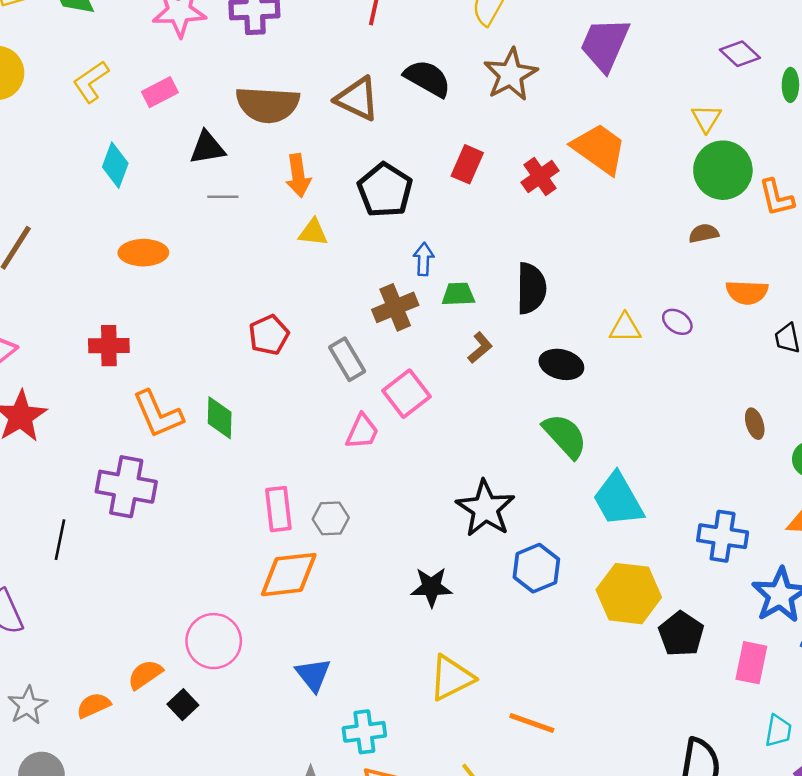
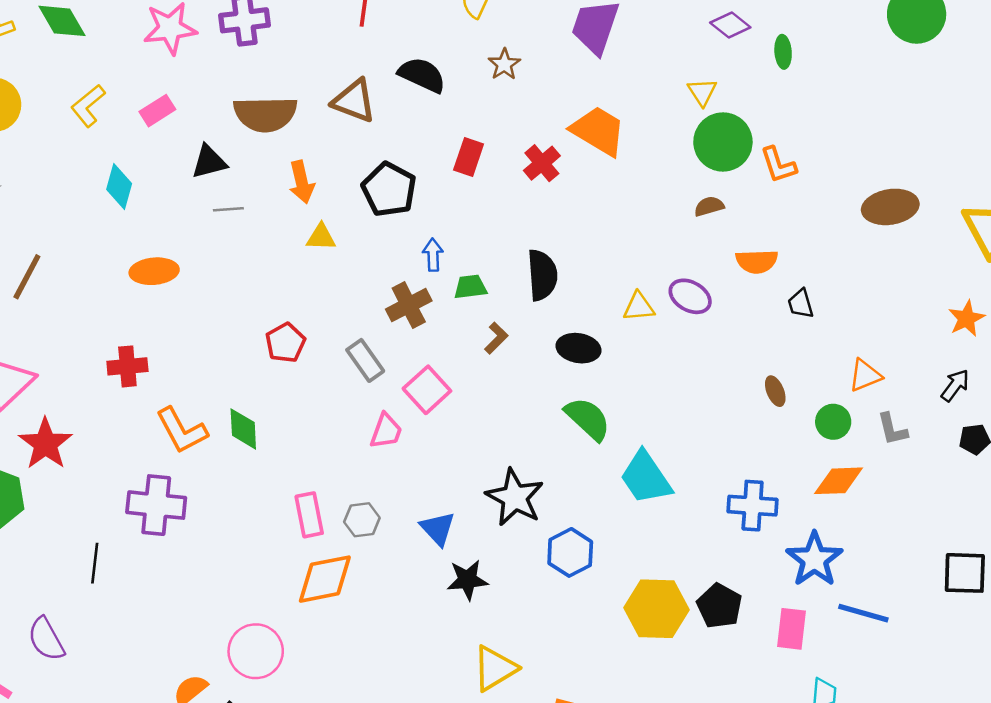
brown star: (511, 75) -> (504, 64), size x0.6
purple ellipse: (677, 322) -> (690, 296), size x1.4
yellow hexagon: (629, 594) -> (656, 609), moved
blue triangle: (313, 675) -> (438, 529), moved

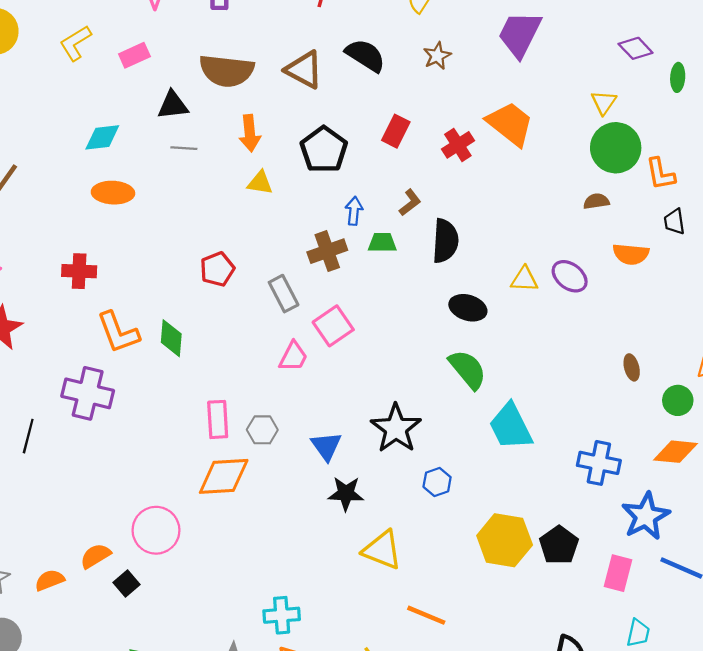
cyan diamond: (119, 187) -> (102, 137), moved, turned 60
black trapezoid: (801, 304) -> (674, 222), moved
brown L-shape: (496, 338) -> (410, 203), moved
blue hexagon: (570, 552) -> (437, 482), size x0.7
yellow triangle: (495, 668) -> (382, 550), moved, turned 45

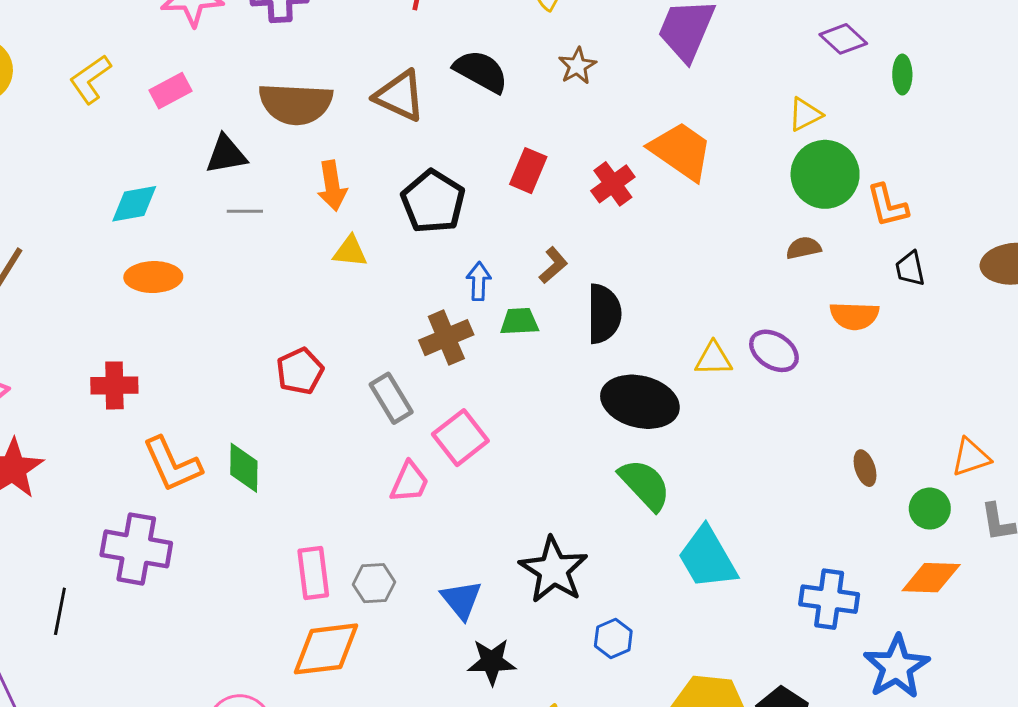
yellow triangle: (604, 102) -> (805, 114), turned 32
black ellipse: (468, 308) -> (640, 402), size x1.5

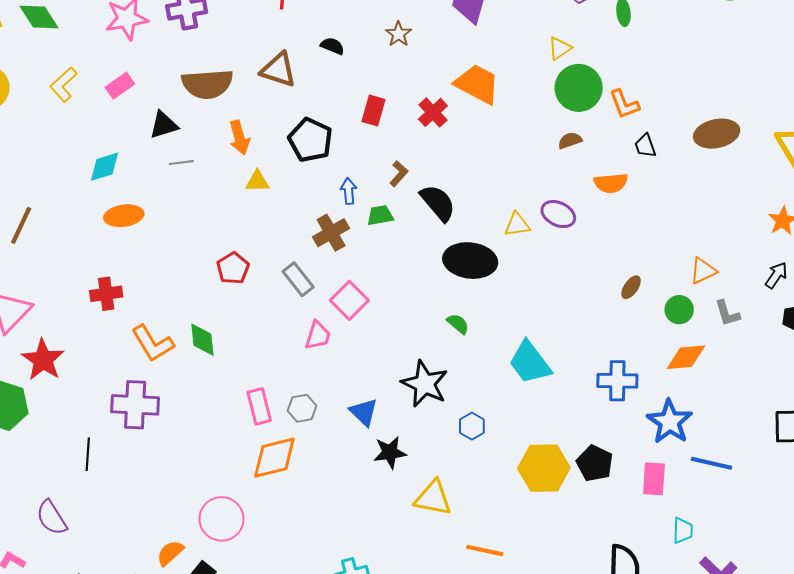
black semicircle: (481, 71) -> (332, 46), size x0.6
black semicircle: (604, 314) -> (438, 203), turned -33
brown ellipse: (865, 468) -> (631, 287), turned 60
green semicircle: (645, 485) -> (458, 324), moved, size x0.6

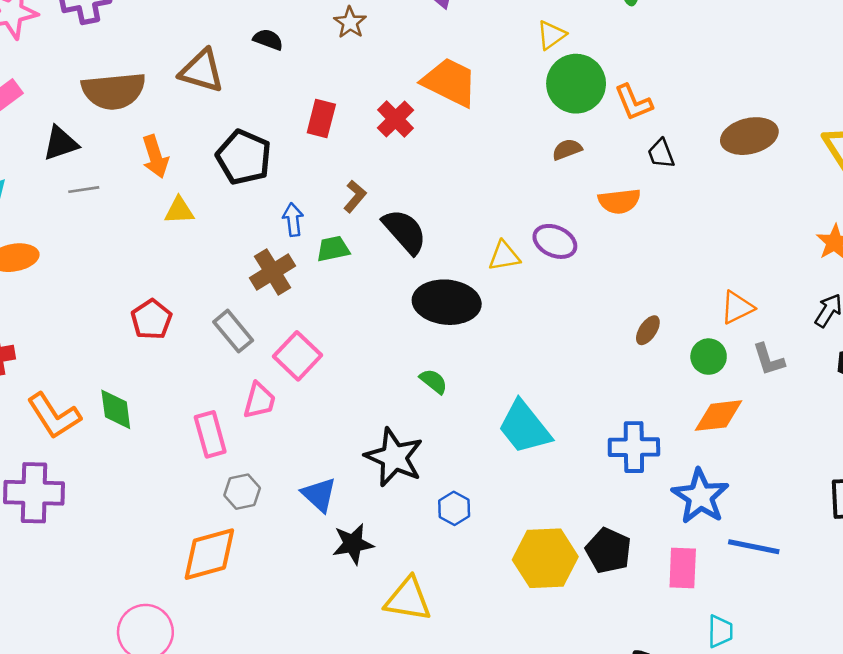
pink rectangle: (259, 406) -> (210, 434), moved

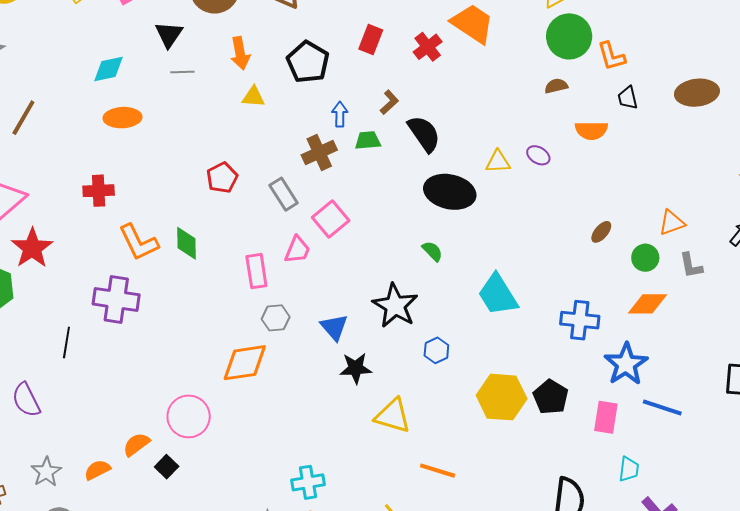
black triangle: (61, 143) -> (169, 34), turned -44
purple ellipse: (555, 241) -> (538, 155), size x0.7

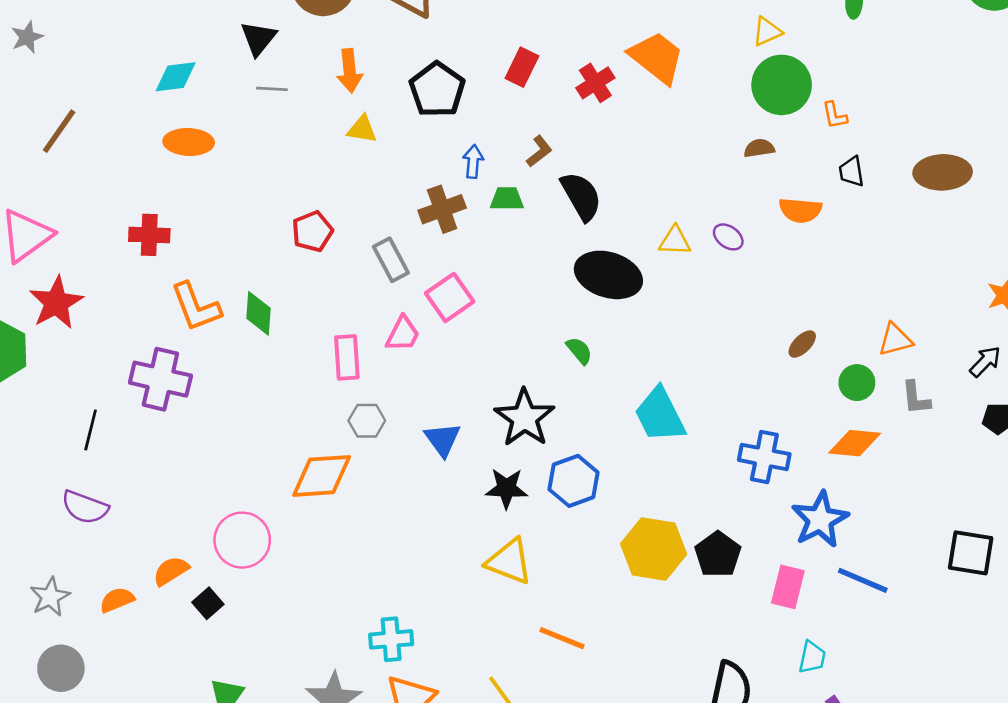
orange L-shape: (611, 56) -> (835, 115), size x0.7
blue hexagon: (436, 350) -> (574, 481), size x1.5
black star: (356, 368) -> (506, 488), moved
purple semicircle: (26, 400) -> (85, 507), moved, turned -48

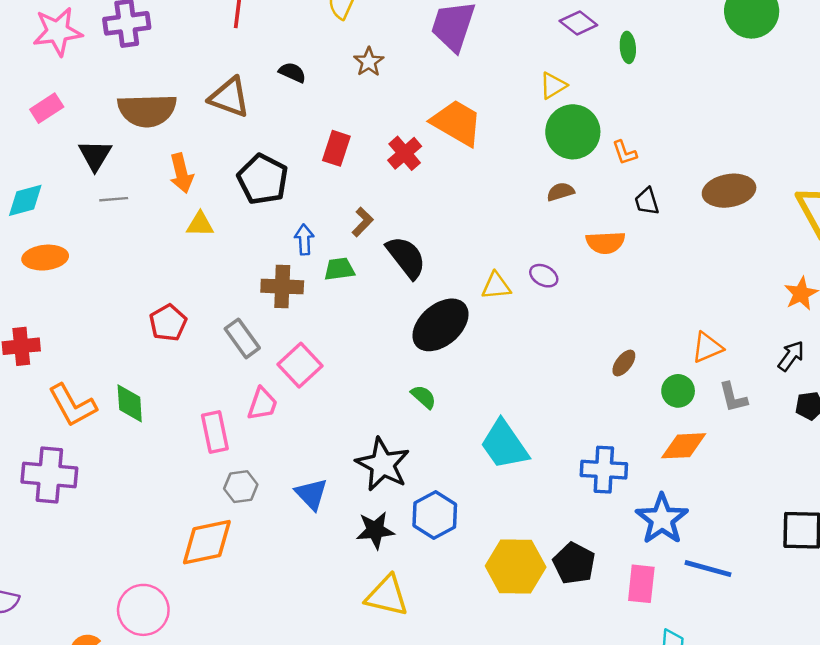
brown cross: (442, 209) -> (282, 286), turned 30
black ellipse: (608, 275) -> (440, 325), turned -50

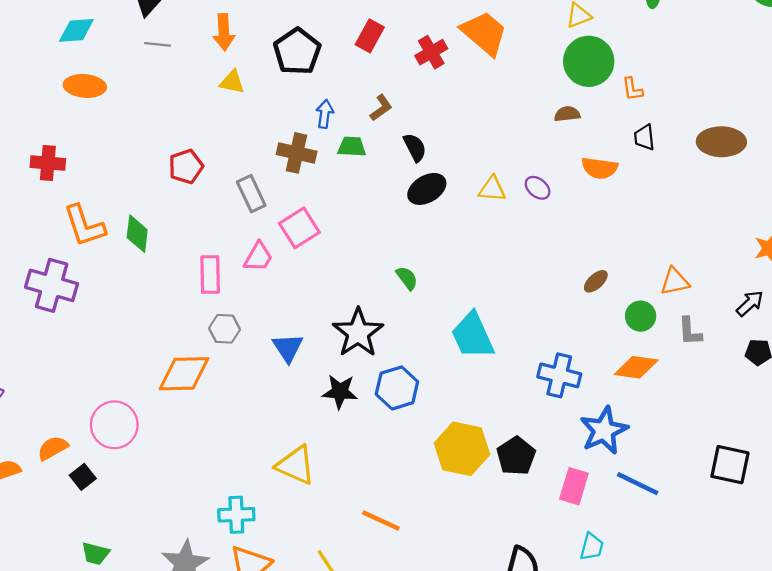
black semicircle: (406, 257) -> (415, 147), size x0.7
black ellipse: (440, 325) -> (427, 189), moved, size x0.7
yellow triangle: (387, 596) -> (296, 465), moved

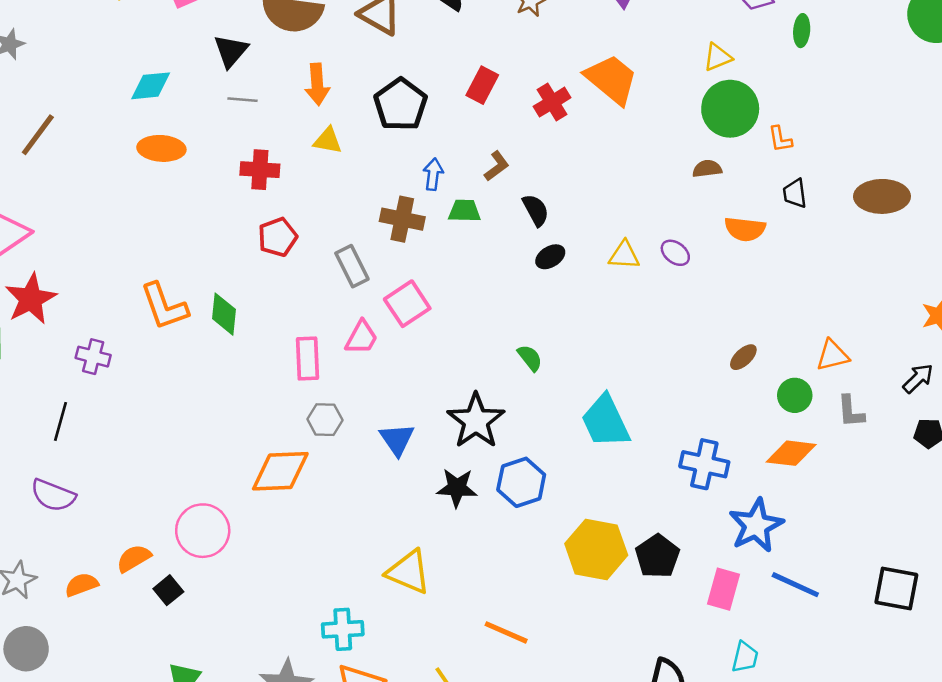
red cross: (48, 163) -> (260, 170), moved
black ellipse: (427, 189) -> (550, 257), size x0.7
purple cross: (52, 285) -> (93, 357), moved, size x0.6
black square: (730, 465) -> (896, 589), moved

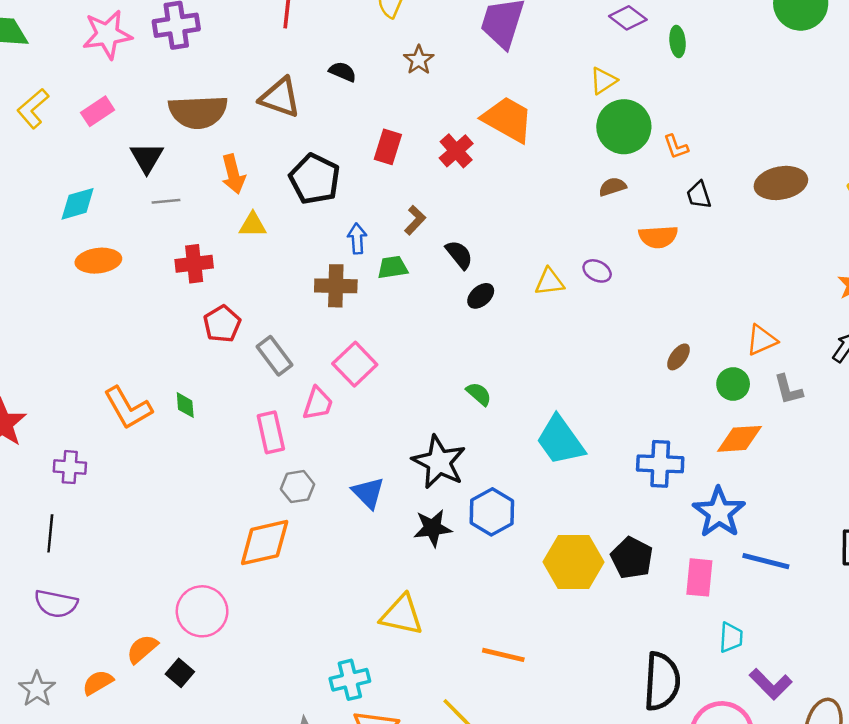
gray rectangle: (352, 266) -> (275, 356), moved
green diamond: (224, 314) -> (185, 405), size x0.7

